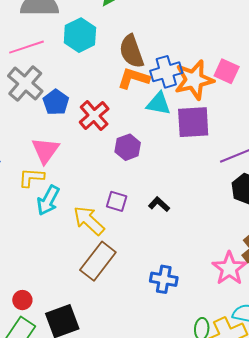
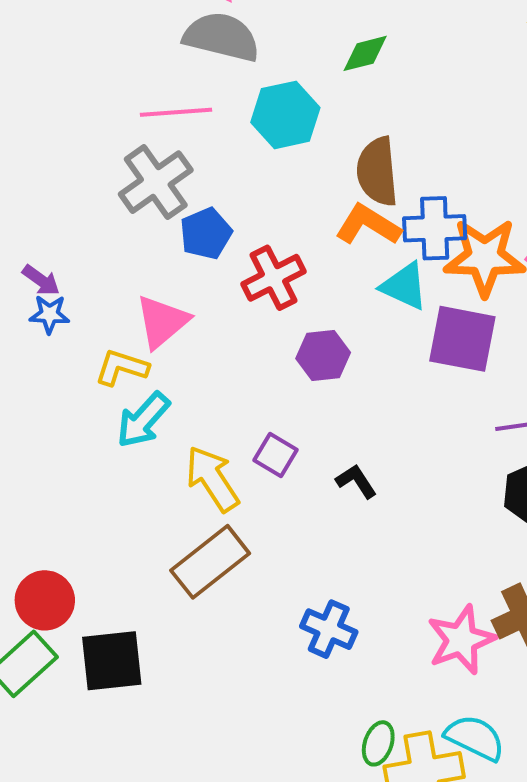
red circle: (22, 300) -> (45, 600), size x1.5

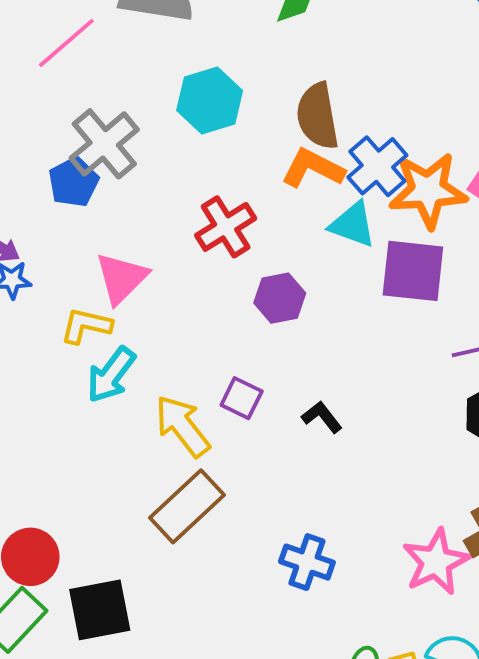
pink line: (176, 112) -> (66, 43), moved, turned -32
cyan hexagon: (285, 115) -> (210, 101), moved
blue cross: (435, 228) -> (377, 166), turned -34
blue pentagon: (206, 233) -> (73, 182), moved

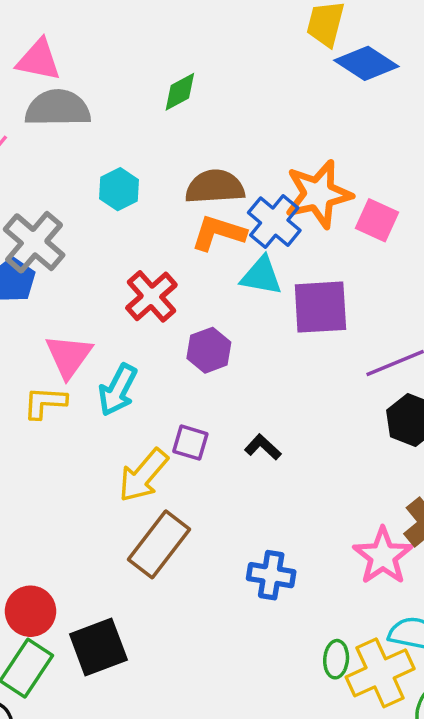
cyan hexagon: (210, 101) -> (119, 189), size x0.7
brown semicircle: (317, 116) -> (215, 187), turned 106
orange star: (428, 190) -> (318, 194), moved
cyan arrow: (111, 375) -> (118, 390), moved
yellow arrow: (182, 426) -> (143, 475), turned -92

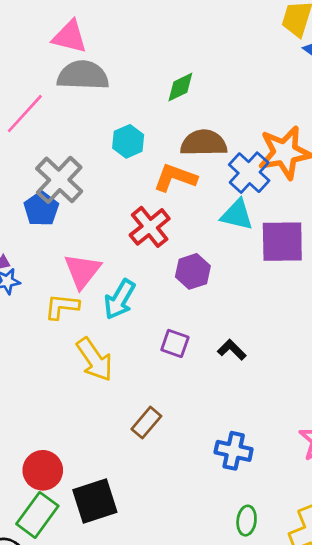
green diamond: (180, 92) -> (180, 87), moved
orange L-shape: (219, 233) -> (175, 178), moved
yellow arrow: (143, 475) -> (95, 359), moved, turned -78
brown rectangle: (159, 544) -> (146, 423), size x0.6
green ellipse: (336, 659) -> (247, 521), moved

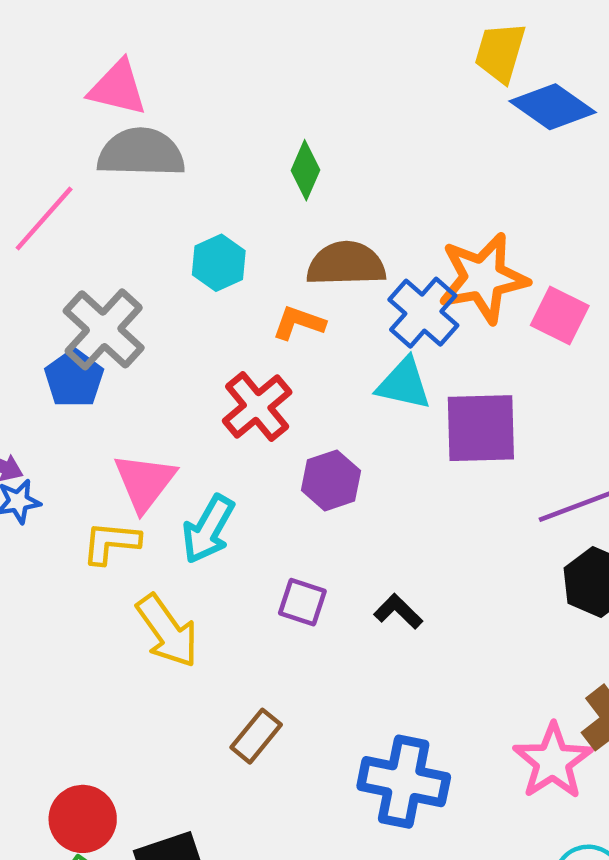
green diamond: (180, 87) -> (305, 170), turned -40
orange L-shape: (175, 178) -> (299, 323), size x0.7
blue cross: (234, 451) -> (404, 782), size x1.4

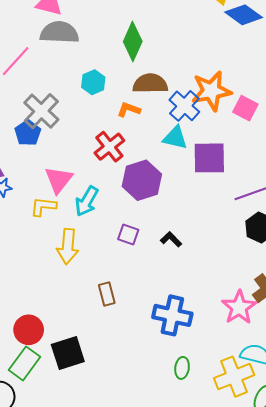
green diamond: (305, 170) -> (133, 41), size x1.5
purple hexagon: (331, 480) -> (142, 180), size x1.5
yellow arrow: (167, 631) -> (68, 246), turned 40
brown rectangle: (256, 736) -> (107, 294), turned -55

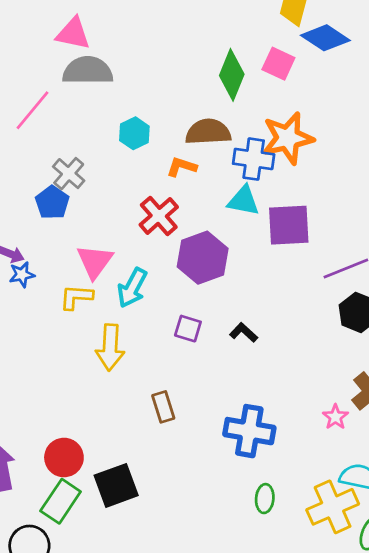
green diamond: (133, 41) -> (232, 75), moved
blue cross: (184, 106) -> (254, 159), turned -32
pink square: (245, 108) -> (278, 64), moved
gray cross: (41, 111) -> (69, 174), size x0.7
pink star: (239, 307) -> (335, 417), size x0.6

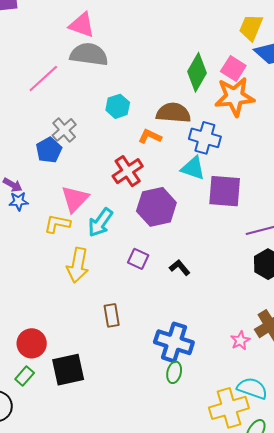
orange star: (288, 138) -> (235, 97), moved
green ellipse: (265, 499) -> (174, 372), moved
green rectangle: (61, 501) -> (25, 376), size x0.6

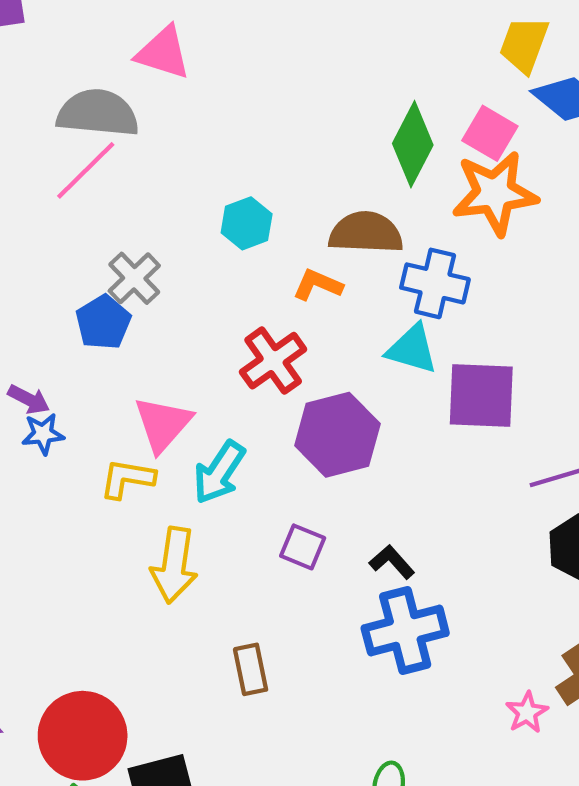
gray semicircle: (89, 54) -> (98, 113), moved
blue cross: (174, 342) -> (405, 631), moved, turned -30
red circle: (32, 343) -> (83, 736), size x1.4

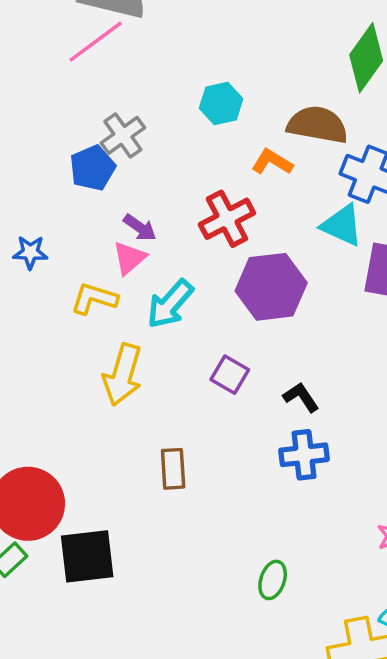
purple arrow: (29, 399) -> (140, 228), moved
pink triangle: (163, 424) -> (129, 258), size x0.7
blue cross: (405, 631) -> (304, 455), size x0.7

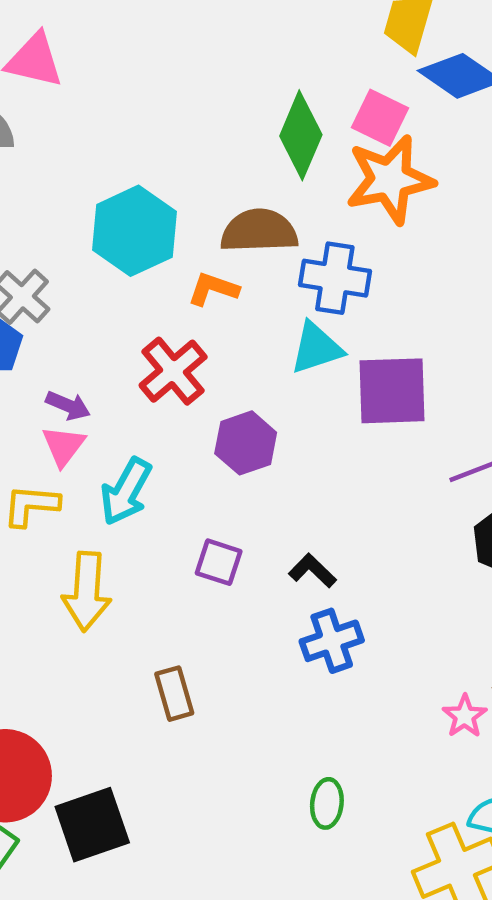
cyan hexagon: (221, 103) -> (135, 231), size x1.6
cyan triangle: (342, 225) -> (316, 348), turned -30
purple hexagon: (271, 287) -> (246, 443), size x0.7

